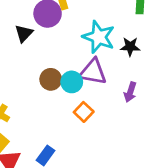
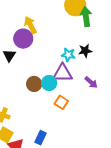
cyan star: (99, 37) -> (68, 55), moved, size x0.6
purple arrow: (130, 92) -> (91, 82), turned -56

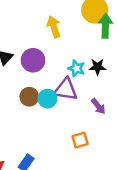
yellow arrow: (30, 25) -> (54, 27), moved
purple circle: (23, 39) -> (33, 60), moved
orange square: (61, 102) -> (80, 140), moved, turned 32

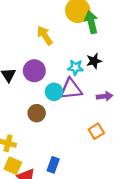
brown circle: (29, 97) -> (37, 113), moved
cyan circle: (47, 99) -> (54, 92), moved
purple arrow: (98, 106) -> (104, 96), turned -42

